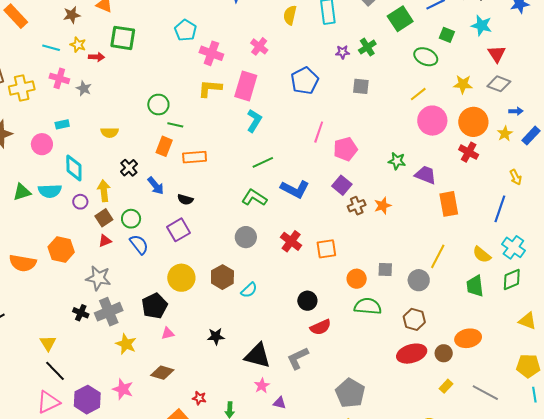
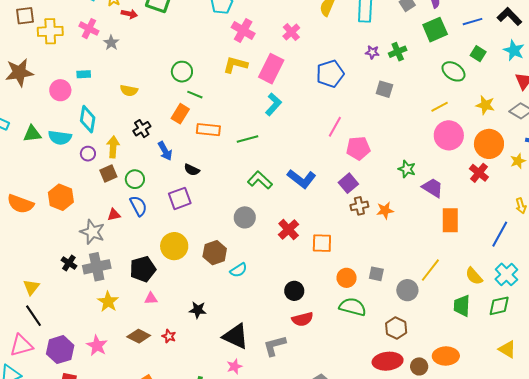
green line: (263, 162) -> (247, 139), moved
red triangle: (105, 241) -> (114, 215), moved
red star: (199, 398) -> (169, 336), moved

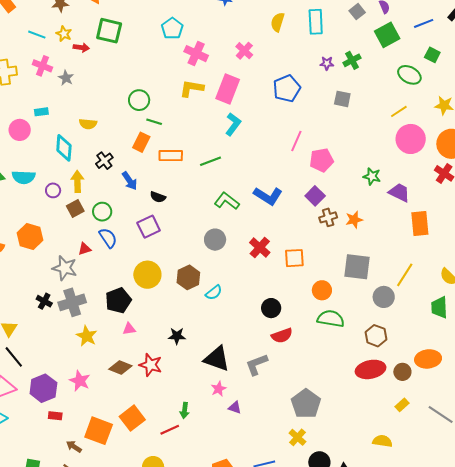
cyan diamond: (88, 119) -> (64, 148), moved
gray square: (376, 274) -> (357, 267), moved, size x1.8
red star: (169, 336) -> (151, 365), size x1.6

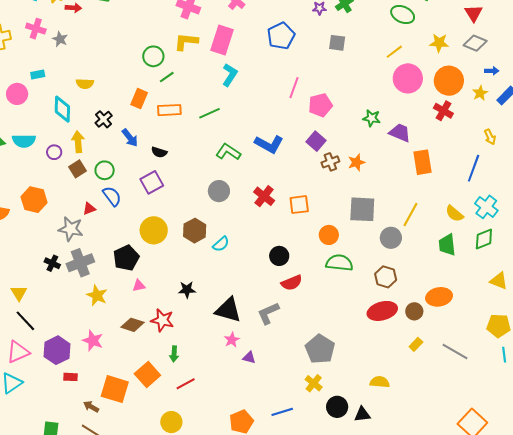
green circle: (139, 100) -> (153, 56), moved
green line: (154, 122) -> (167, 77), moved, turned -49
green arrow: (185, 410) -> (174, 354), moved
yellow semicircle: (382, 441) -> (380, 382), moved

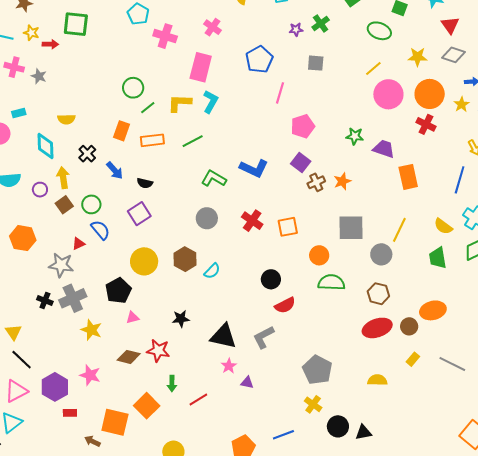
yellow L-shape: (186, 42) -> (179, 103), moved
pink line: (294, 88) -> (280, 93), moved
yellow semicircle: (380, 382) -> (377, 380), moved
red line: (186, 384) -> (198, 400), moved

